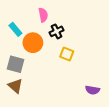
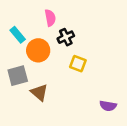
gray square: (15, 64) -> (18, 76), turned -30
brown triangle: (15, 86) -> (39, 93), moved

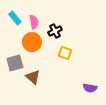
pink semicircle: (50, 18) -> (34, 22), moved
cyan rectangle: (18, 35) -> (15, 18), moved

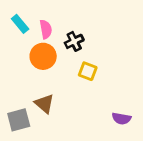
gray square: (15, 63) -> (19, 120), moved

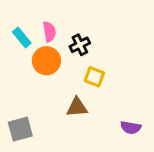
cyan rectangle: (20, 24) -> (22, 38), moved
brown triangle: (44, 104) -> (77, 107), moved, turned -45

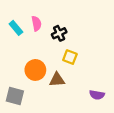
orange circle: (46, 61) -> (35, 70), moved
gray square: (20, 129) -> (15, 96), turned 30

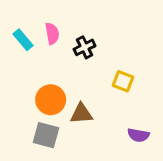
yellow square: (70, 57) -> (123, 81), moved
gray square: (15, 96) -> (46, 135), moved

